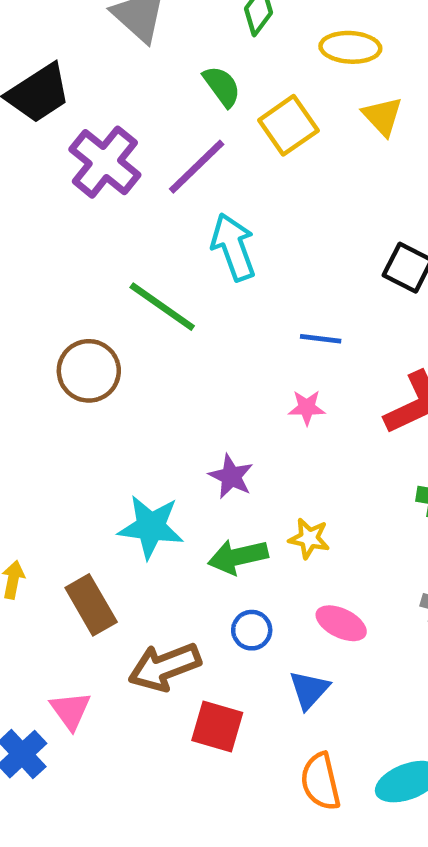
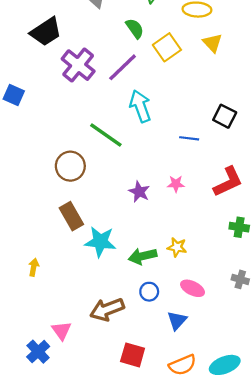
blue line: (321, 339) -> (189, 138), moved
purple star: (231, 476) -> (139, 192), moved
brown rectangle: (91, 605) -> (71, 216), moved
red square: (217, 727) -> (133, 355), moved
orange semicircle: (321, 782) -> (183, 365), turned -100

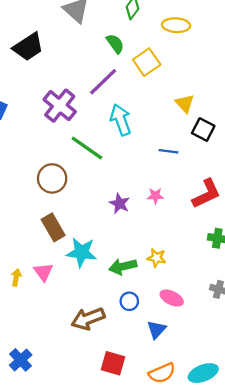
yellow triangle: (212, 43) -> (185, 103), moved
purple cross: (78, 65) -> (60, 106), moved
pink triangle: (61, 331) -> (43, 272), moved

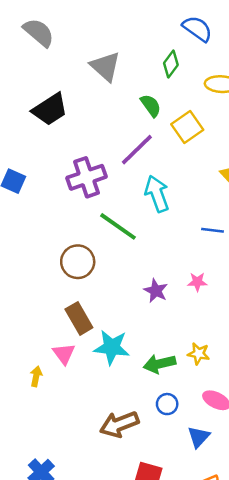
purple cross: (60, 106) -> (86, 177), turned 32
pink triangle: (43, 272) -> (64, 354), moved

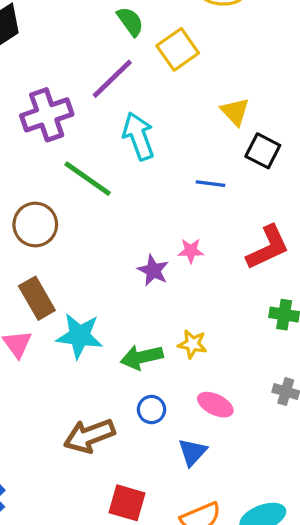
purple star: (156, 291) -> (153, 270), moved

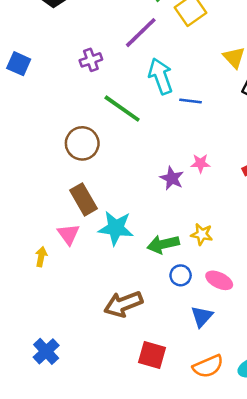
purple cross: (47, 115) -> (91, 60), size x0.6
blue line: (210, 184) -> (191, 101), moved
blue circle: (152, 410) -> (181, 275), moved

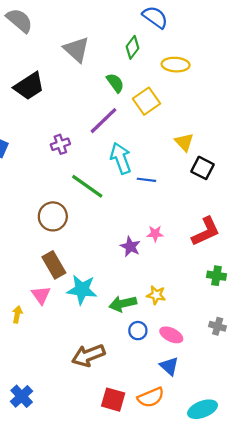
blue triangle: (202, 316) -> (169, 366), moved, turned -30
orange semicircle: (208, 366) -> (151, 397), moved

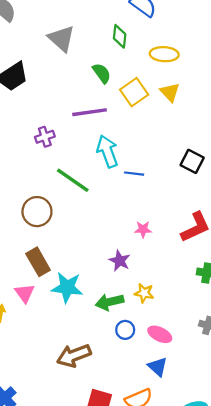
green diamond: (132, 47) -> (120, 36), turned -30
purple line: (103, 121) -> (89, 112), turned 36
yellow triangle: (184, 142) -> (170, 92), moved
purple star: (130, 247) -> (120, 261), moved

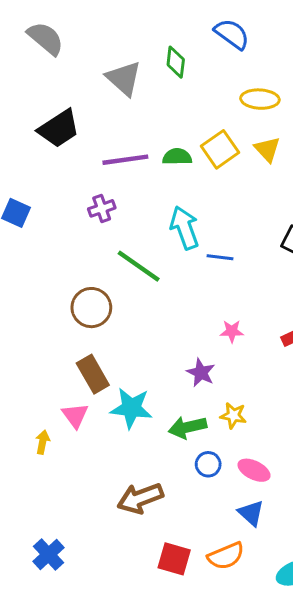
green diamond: (120, 36) -> (176, 62), moved
green semicircle: (102, 73) -> (177, 157), moved, turned -55
purple line: (89, 112) -> (125, 160), moved

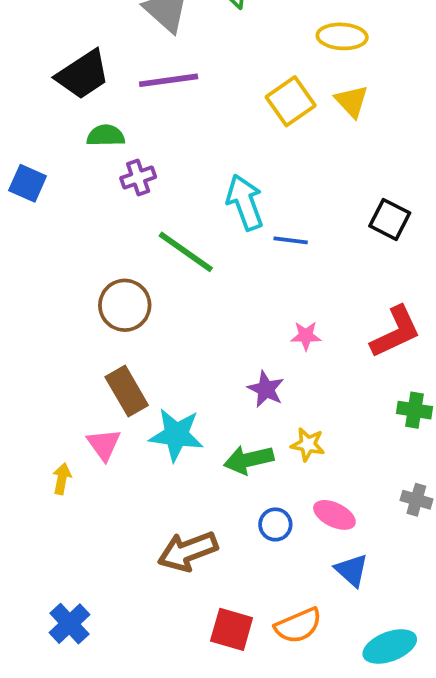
green semicircle: (177, 157) -> (106, 136), moved
purple line: (125, 160) -> (169, 80), moved
blue circle: (208, 464) -> (275, 524), moved
blue triangle: (251, 513) -> (352, 570), moved

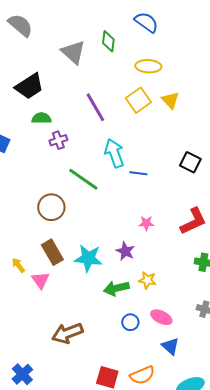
yellow ellipse: (342, 36) -> (148, 66), moved
purple line: (169, 80) -> (95, 107), moved, turned 68
cyan star: (176, 435) -> (88, 258), moved
yellow arrow: (62, 479) -> (18, 265), moved, turned -49
brown arrow: (188, 551) -> (67, 333), moved

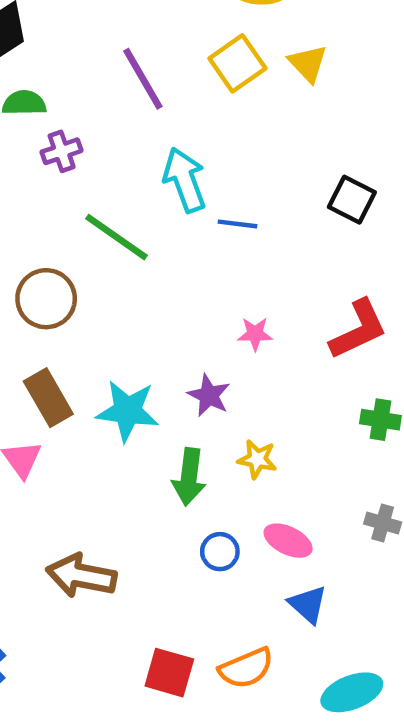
green arrow: (116, 288) -> (189, 477), turned -70
brown arrow: (67, 333) -> (81, 576), turned 32

